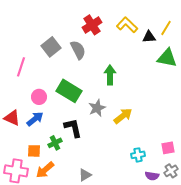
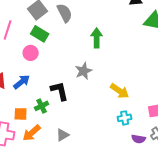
green rectangle: (69, 91) -> (40, 34), moved, size x0.7
pink circle: (39, 97) -> (31, 53), moved
yellow arrow: (123, 116) -> (120, 91), moved, turned 72
gray triangle: (85, 175) -> (63, 135), moved

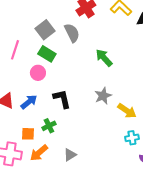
green arrow: (97, 38) -> (104, 58), turned -42
gray star: (84, 71) -> (103, 96), moved
black L-shape: (60, 91) -> (62, 99), moved

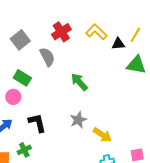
gray square: (45, 30) -> (20, 40), moved

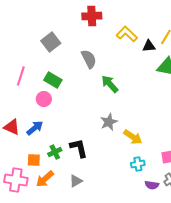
red cross: (61, 32) -> (92, 16), moved, turned 30
gray semicircle: (47, 57) -> (89, 59), moved
black L-shape: (37, 123) -> (79, 148), moved

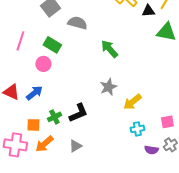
gray semicircle: (89, 59) -> (77, 23), moved, turned -48
yellow arrow: (133, 137) -> (132, 102), turned 108
black L-shape: (79, 148) -> (78, 113), turned 80

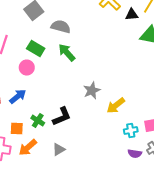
green arrow: (109, 49) -> (67, 52), moved
green cross: (54, 117) -> (38, 120), turned -32
cyan cross: (137, 129) -> (131, 130), moved

